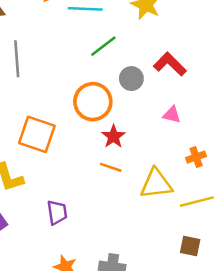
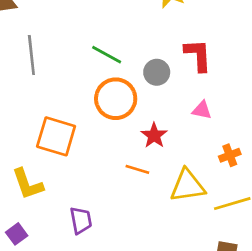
green line: (103, 46) -> (107, 55), moved, turned 68
red L-shape: (170, 64) -> (198, 55), turned 44
red star: (113, 136) -> (154, 135), moved

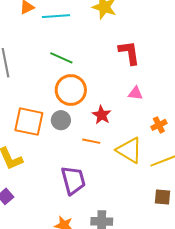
gray circle: (157, 72) -> (61, 120), moved
yellow triangle: (187, 186) -> (129, 150), turned 44
purple trapezoid: (81, 220) -> (73, 180), moved, size x1.4

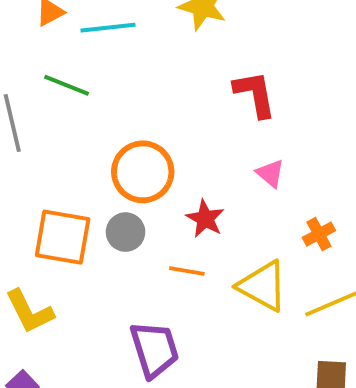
green line: (61, 58) -> (67, 85), moved
pink triangle: (135, 93) -> (270, 173), turned 35

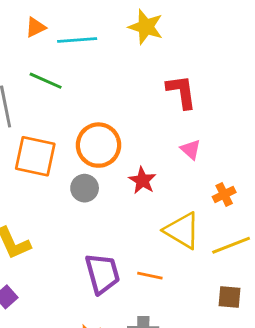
orange square: (63, 237) -> (35, 156), moved
orange line: (187, 271) -> (150, 276), moved

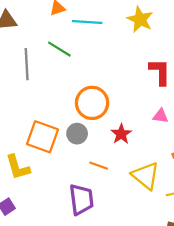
pink triangle: (191, 149) -> (161, 116), turned -42
orange square: (35, 156) -> (42, 137), moved
orange line: (150, 276) -> (99, 166), moved

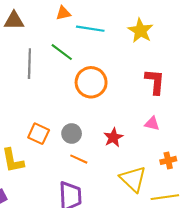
orange circle: (92, 103) -> (91, 82), moved
orange square: (42, 137) -> (39, 134), size x0.7
orange line: (99, 166) -> (79, 159), moved

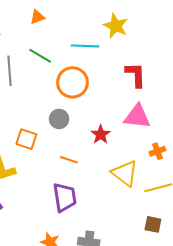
cyan line: (90, 29) -> (85, 46), moved
pink triangle: (152, 124) -> (137, 116), size x1.8
gray circle: (72, 133) -> (59, 119), moved

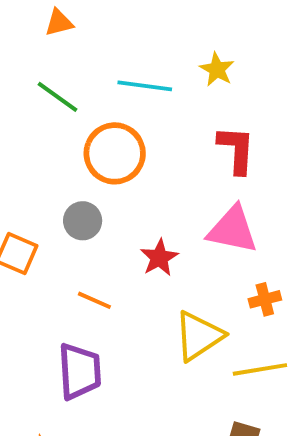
yellow star: (116, 26) -> (217, 69), moved, size x0.7
yellow triangle: (125, 173) -> (199, 336), turned 44

